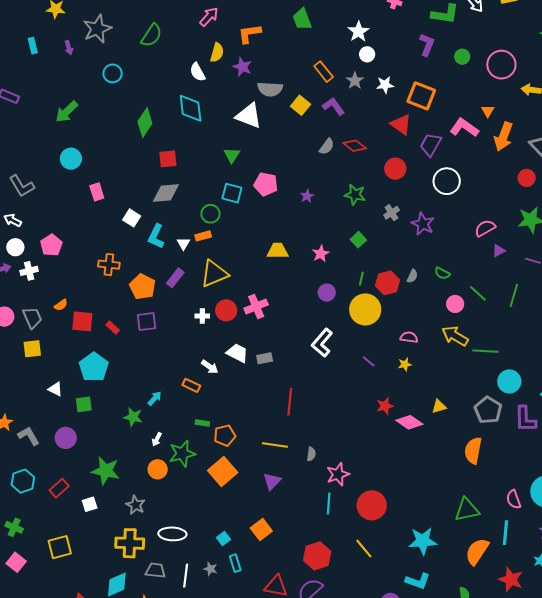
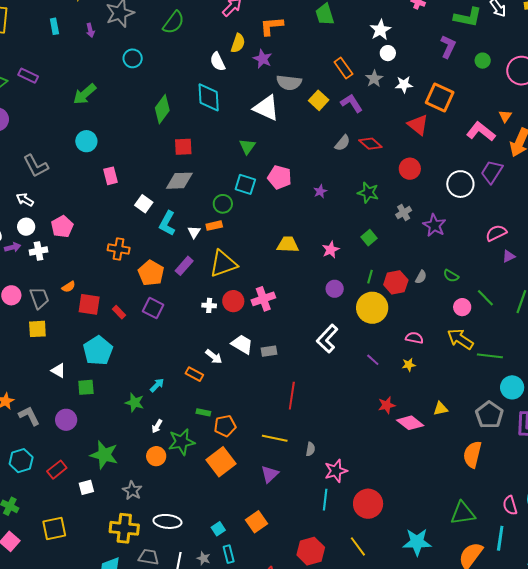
purple trapezoid: (431, 145) -> (492, 172), moved
purple square: (146, 322) -> (153, 308), turned 30

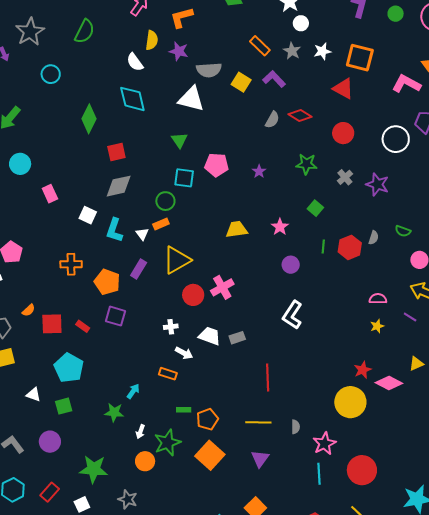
white cross: (209, 305) -> (171, 327), moved
yellow circle: (372, 308) -> (350, 402), moved
purple line: (373, 360) -> (410, 317), moved

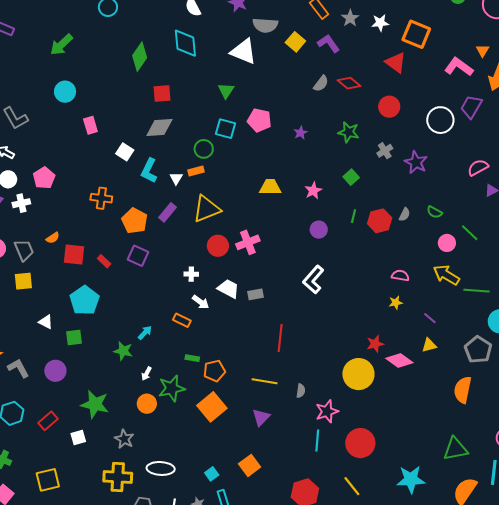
purple line: (410, 317) -> (430, 318), moved

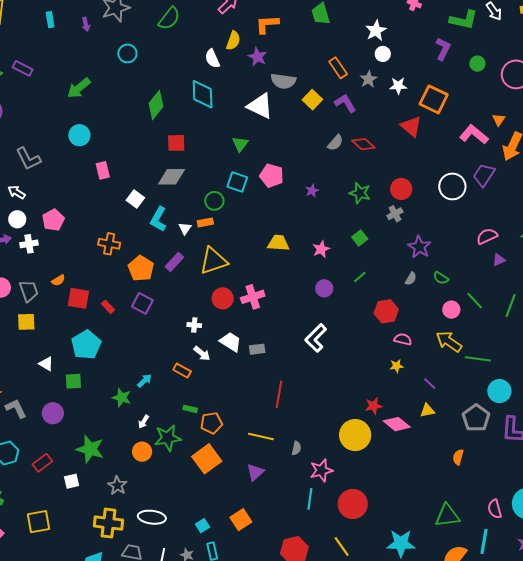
red circle: (389, 107) -> (401, 189), moved
purple star: (416, 162) -> (419, 247), moved
green line: (354, 216) -> (360, 277), turned 32
red hexagon: (380, 221) -> (386, 311), moved
orange semicircle: (463, 390) -> (458, 457), size x0.6

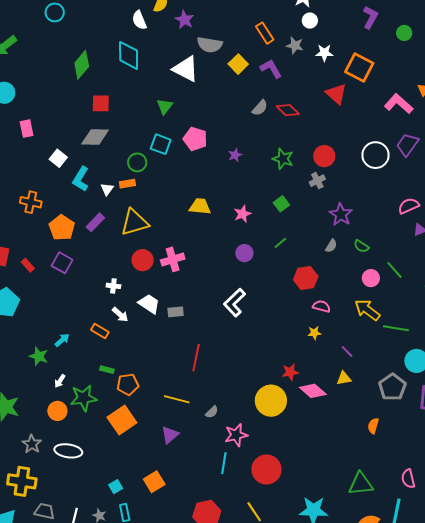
gray star: (369, 79) -> (295, 45), turned -30
gray semicircle: (296, 448) -> (212, 412), turned 32
white ellipse: (152, 517) -> (68, 451), moved

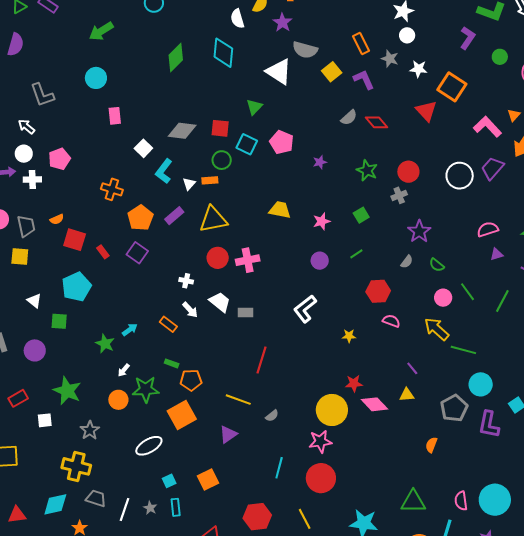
red square: (101, 103) -> (220, 128), moved
yellow star: (314, 333) -> (349, 336), moved
pink star: (236, 435) -> (320, 441), moved
white ellipse: (68, 451) -> (149, 446), moved, turned -44

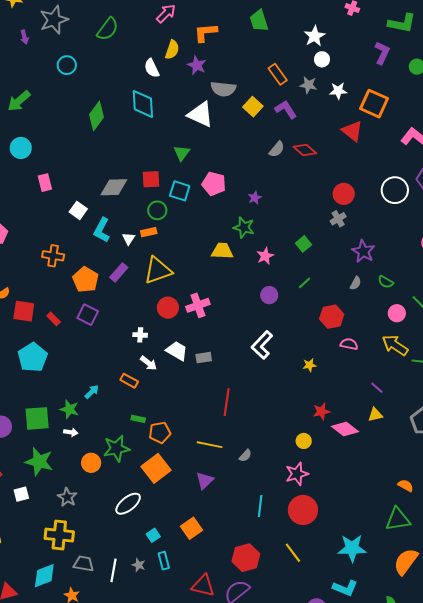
green star: (367, 170) -> (244, 227), moved
green square: (59, 321) -> (37, 418), moved, size x1.5
white arrow: (124, 370) -> (71, 432), moved, turned -112
yellow circle: (332, 410) -> (304, 441), size x0.5
orange semicircle: (431, 445) -> (406, 485), moved, turned 105

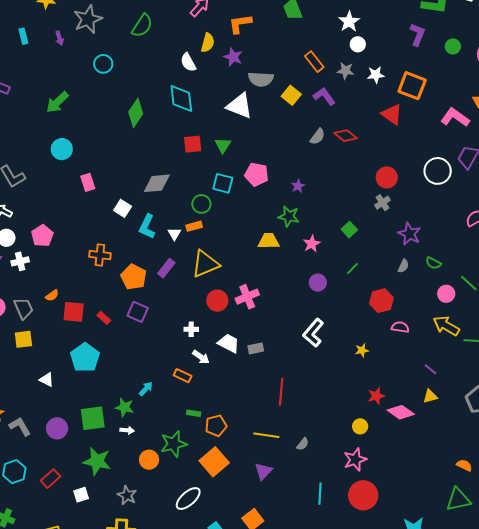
red square: (151, 179) -> (193, 144), moved

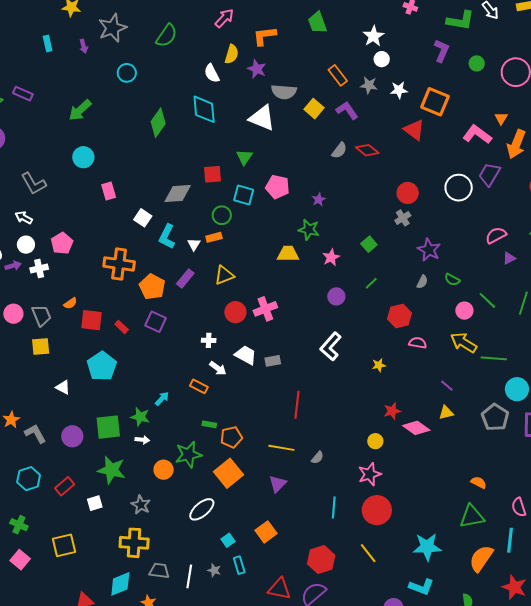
red square: (193, 144) -> (212, 174), moved
orange cross: (100, 255) -> (119, 264), size x1.4
yellow triangle: (205, 264) -> (224, 275), size x0.7

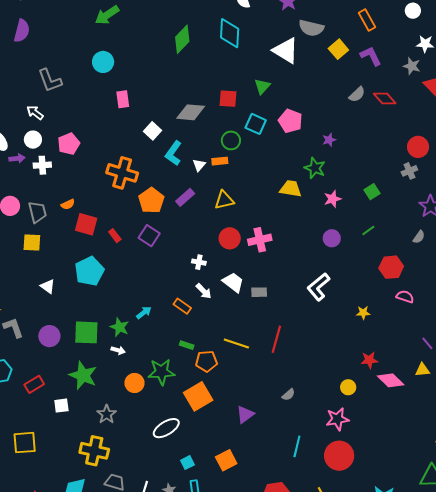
gray star: (369, 85) -> (412, 66), moved
yellow line: (281, 448) -> (236, 343), moved

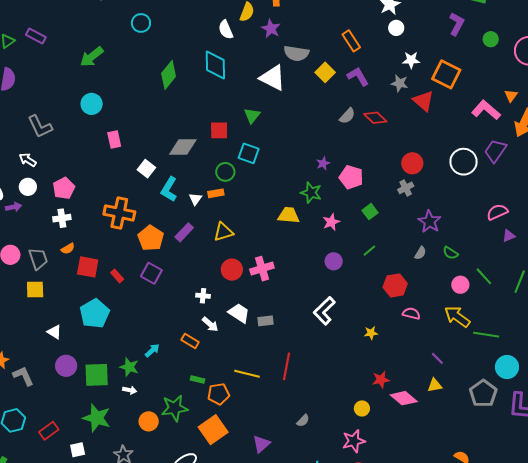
pink pentagon: (290, 121) -> (351, 177), moved
white cross: (42, 165) -> (62, 218), moved
purple circle: (49, 336) -> (66, 366), moved

